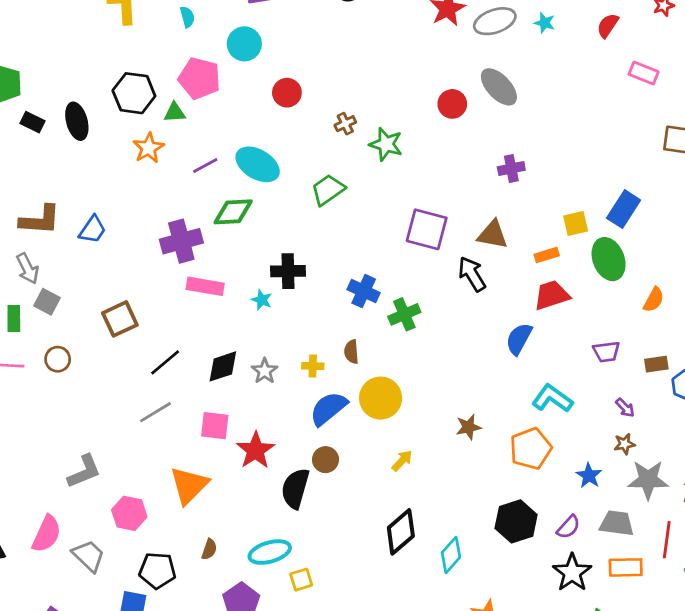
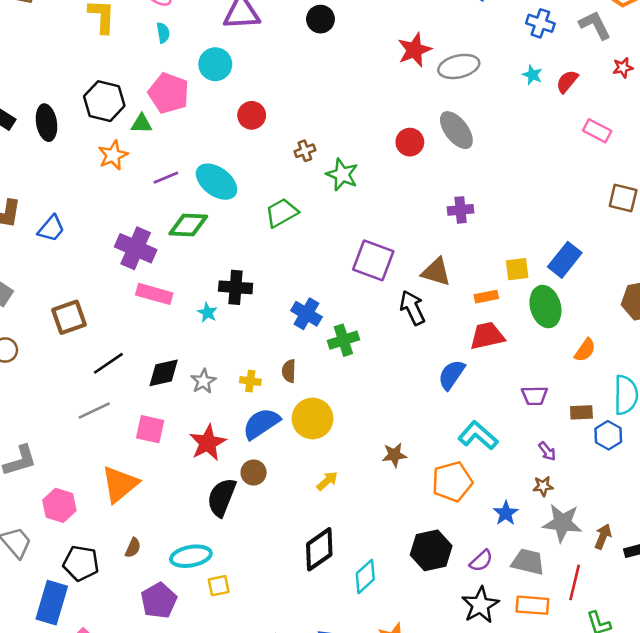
cyan star: (545, 23) -> (532, 75), moved
purple cross: (181, 241) -> (136, 248), turned 33
red star: (256, 450) -> (208, 443), moved

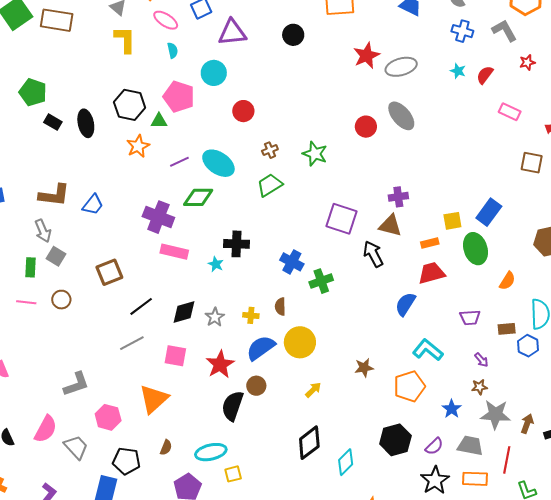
brown cross: (305, 151) -> (270, 150), moved
purple cross: (461, 210) -> (398, 197), moved

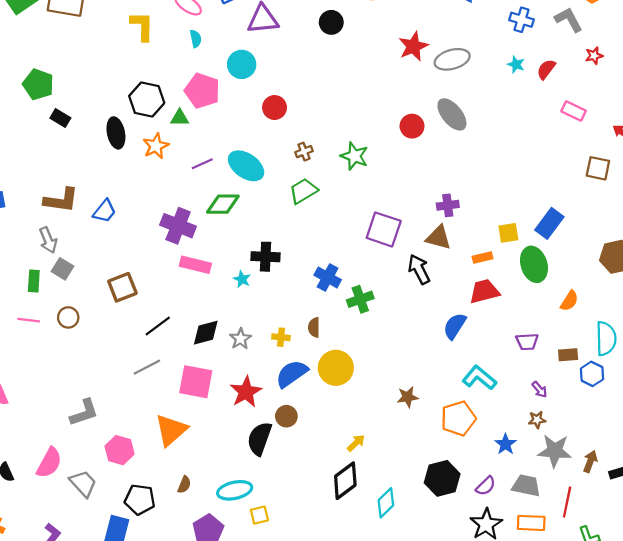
black ellipse: (86, 123) -> (116, 133), moved
pink square: (175, 356) -> (196, 382), size x1.4
yellow arrow: (313, 390) -> (356, 443), moved

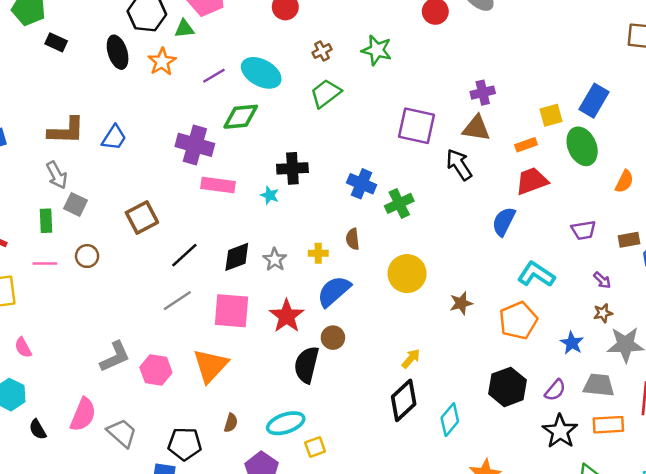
yellow circle: (336, 368) -> (407, 274), moved
pink hexagon: (120, 450) -> (156, 370), moved

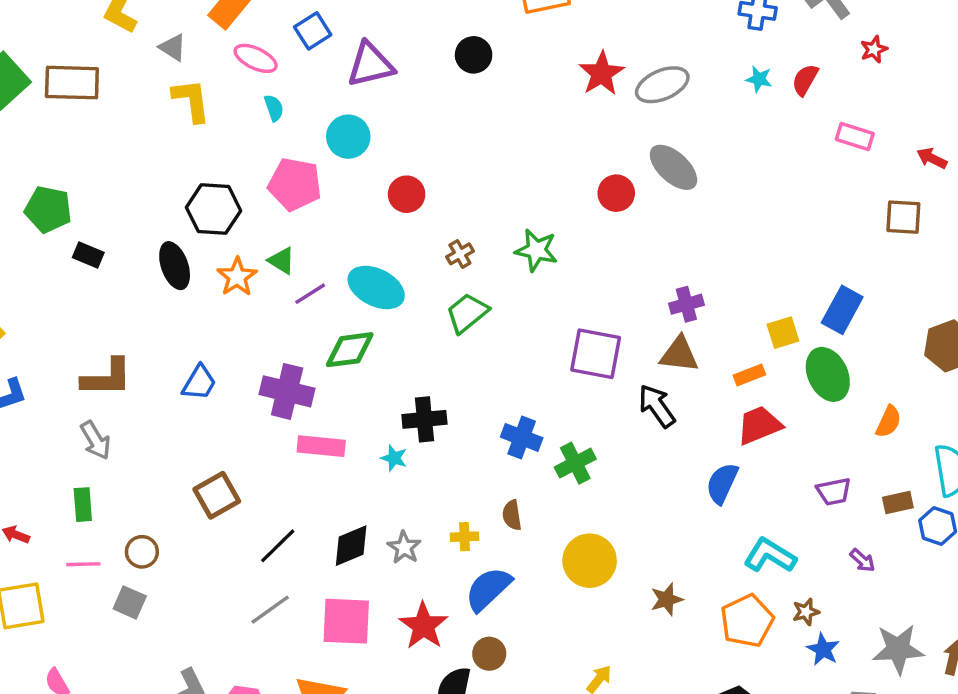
green triangle: (184, 29) -> (282, 261), moved, turned 40
blue trapezoid: (114, 138) -> (199, 383), moved
gray square: (75, 204) -> (130, 602), moved
brown star: (603, 313) -> (806, 612), moved

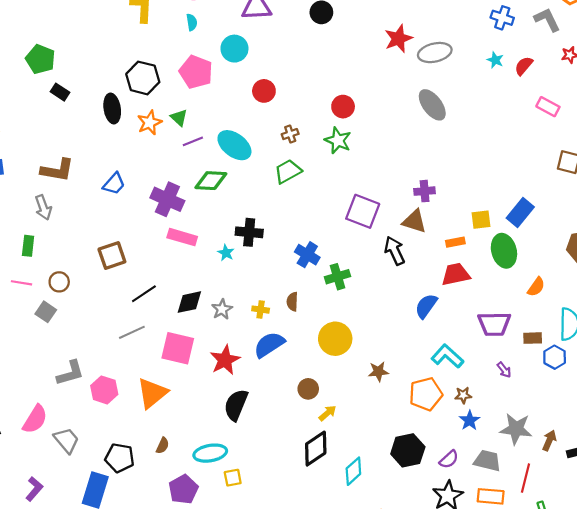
red circle: (616, 193) -> (343, 107), moved
purple trapezoid: (834, 492) -> (494, 324), size x1.5
brown circle: (489, 654) -> (308, 389), moved

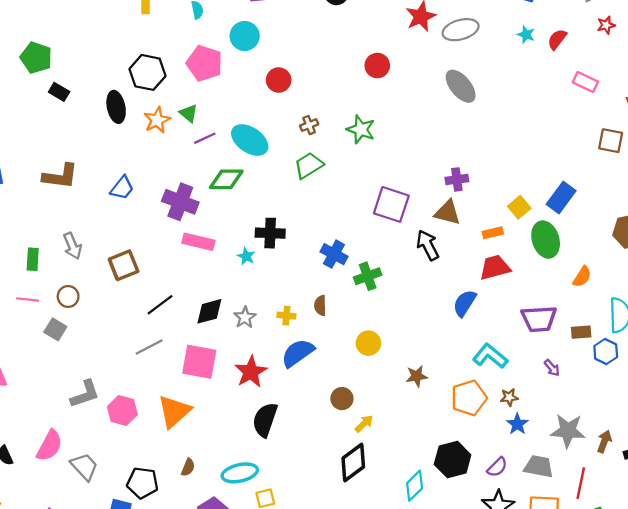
red circle: (343, 107) -> (377, 66), moved
gray arrow: (43, 207) -> (72, 246), moved
yellow square: (481, 220) -> (519, 207), turned -30
yellow circle: (335, 339) -> (368, 343), size x0.7
cyan diamond: (353, 471) -> (415, 486), moved

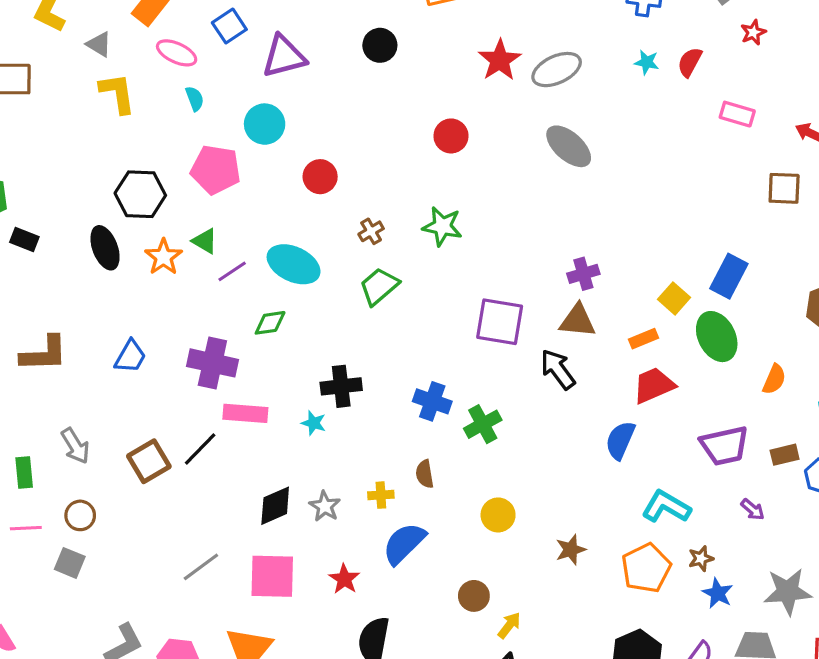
green diamond: (226, 179) -> (270, 323), size x0.7
black line: (160, 305) -> (200, 449), moved
red star: (251, 372) -> (344, 579), size x0.7

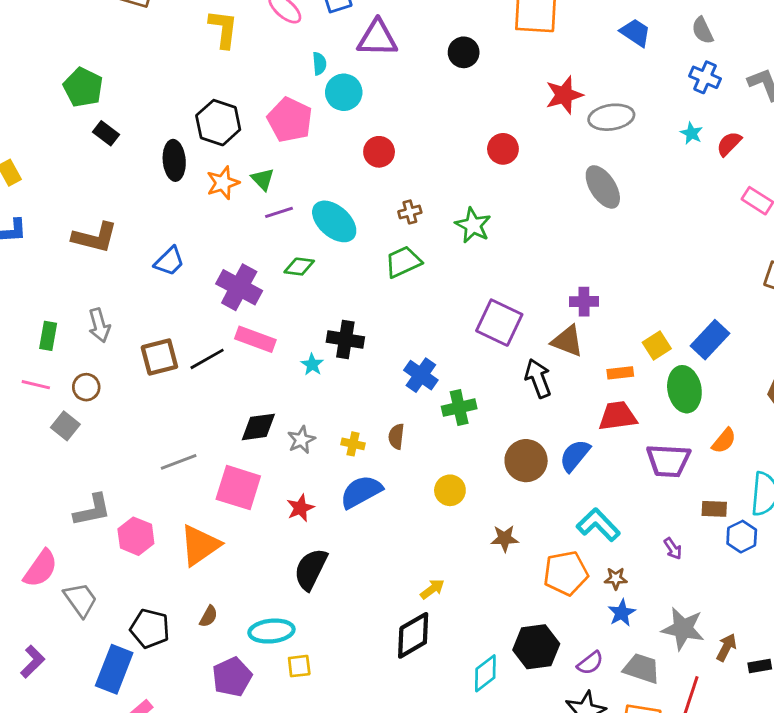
cyan semicircle: (195, 99) -> (319, 64), moved
purple trapezoid: (725, 446) -> (668, 461), moved
brown circle: (474, 596) -> (526, 461), moved, size x1.5

